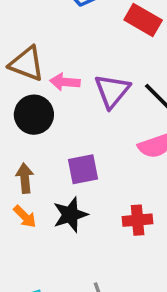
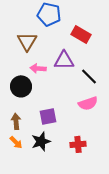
brown triangle: (27, 64) -> (27, 41), moved, turned 40
purple triangle: (112, 91) -> (64, 60), moved, turned 50

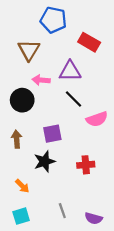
black line: (89, 76) -> (73, 99), moved
orange arrow: (16, 142) -> (22, 186), moved

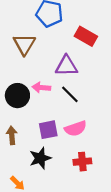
pink arrow: (41, 80) -> (41, 88), moved
pink semicircle: (97, 119) -> (76, 129), moved

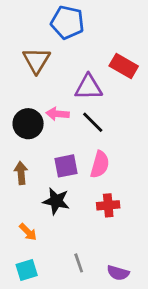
red rectangle: (86, 36) -> (124, 66), moved
pink semicircle: (76, 129) -> (100, 164), turned -55
black star: (40, 158) -> (56, 201), turned 30

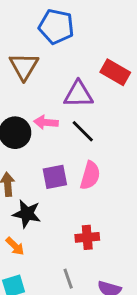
black star: (56, 201) -> (27, 214), moved
red cross: (108, 205) -> (87, 237), moved

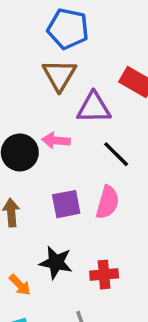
brown triangle: (24, 66) -> (59, 75), moved
black line: (83, 131) -> (116, 154), moved
black star: (27, 214) -> (56, 262), moved

